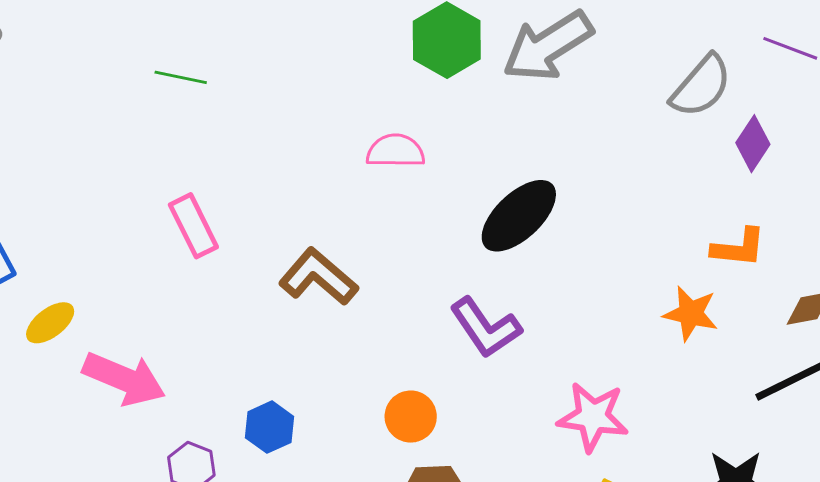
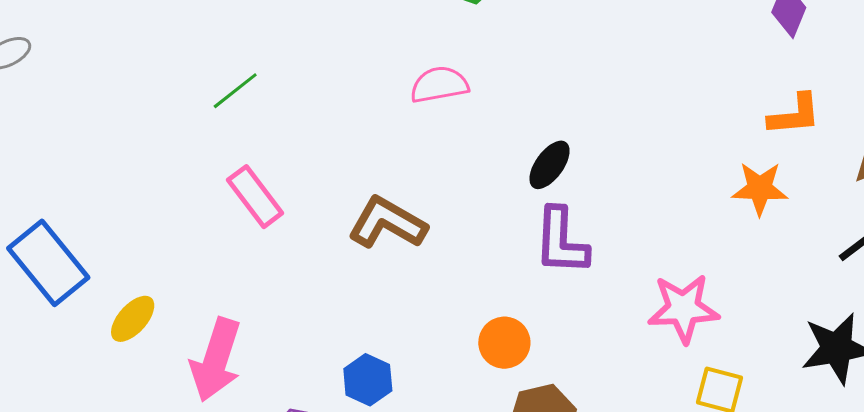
green line: (181, 77) -> (235, 91), moved, turned -39
black ellipse: (519, 216) -> (550, 165), moved, size x0.6
purple L-shape: (486, 328) -> (561, 241), turned 48
pink arrow: (124, 379) -> (216, 360), turned 96

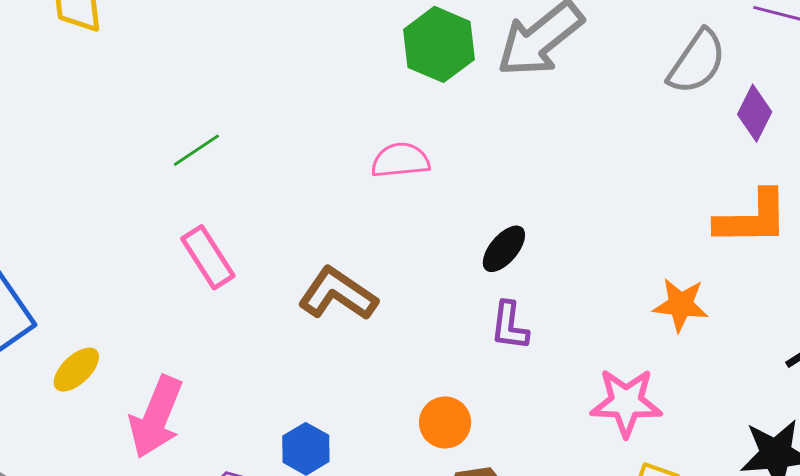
orange L-shape: (795, 115) -> (752, 218), size x1.4
orange star: (760, 189) -> (681, 305), moved
purple L-shape: (561, 241) -> (510, 326), size x0.7

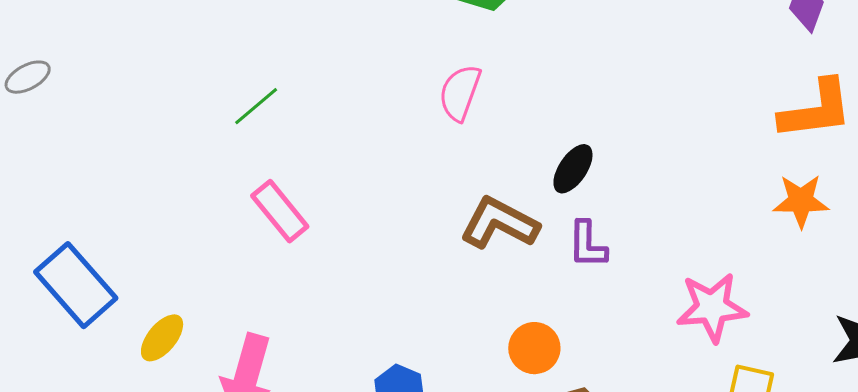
pink semicircle: (400, 160) -> (460, 93), turned -58
brown L-shape: (338, 294) -> (499, 223), moved
orange star: (681, 305) -> (801, 201), moved

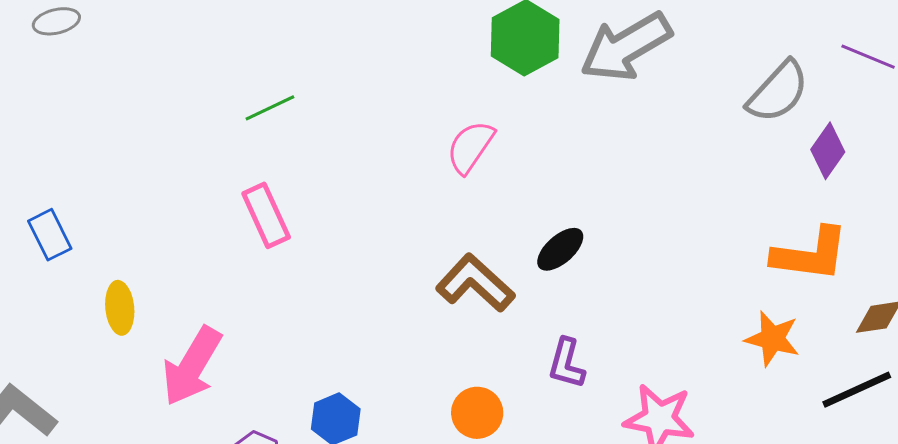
purple L-shape: (587, 245) -> (566, 363), moved
blue rectangle: (76, 285) -> (50, 235), size x0.6
yellow ellipse: (162, 338) -> (120, 308), turned -60

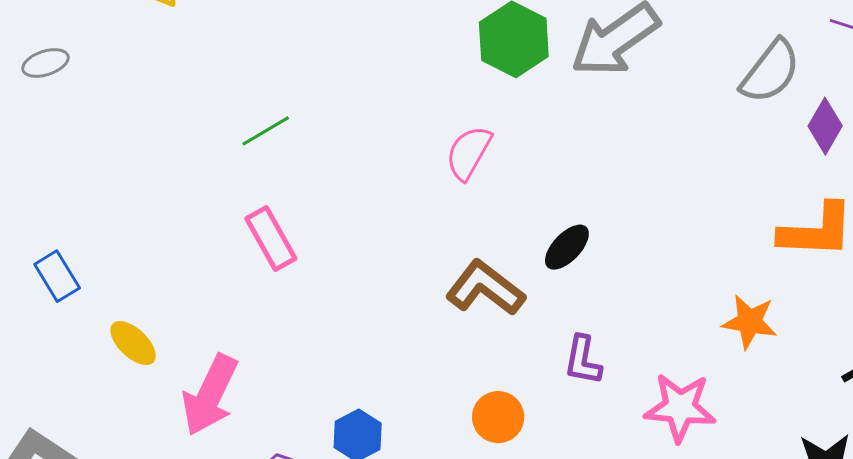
yellow ellipse: (120, 308) -> (133, 343), turned -36
orange star: (772, 339) -> (750, 322), moved

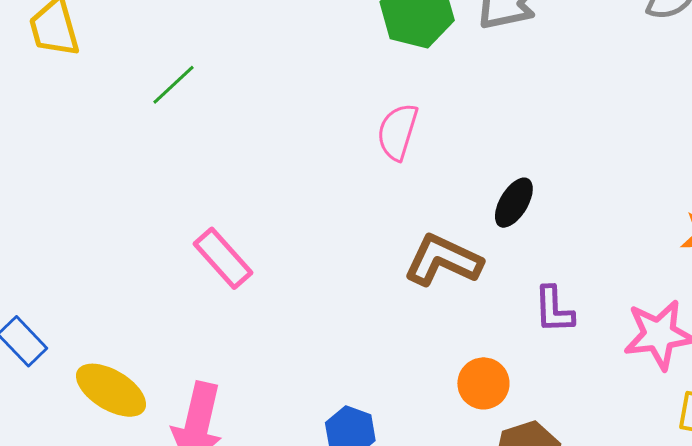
green line: (266, 131) -> (174, 85), moved
yellow ellipse: (133, 343) -> (111, 390), size x1.4

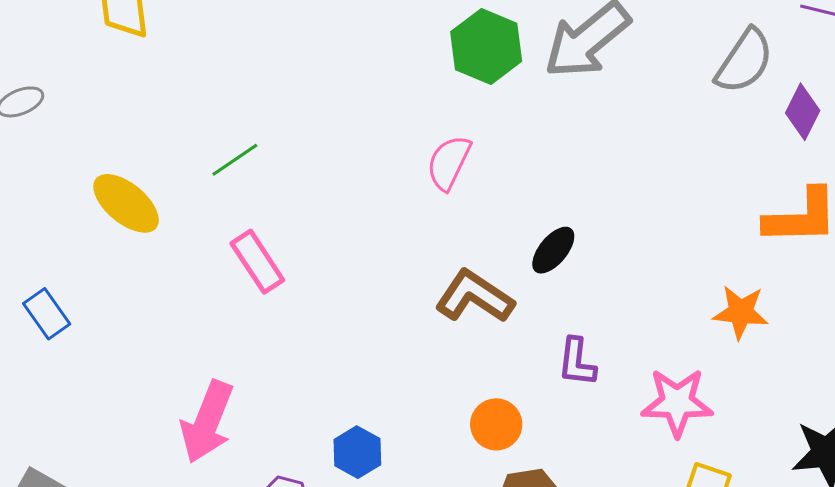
green line: (174, 85) -> (235, 160), moved
yellow ellipse: (111, 390) -> (126, 203), moved

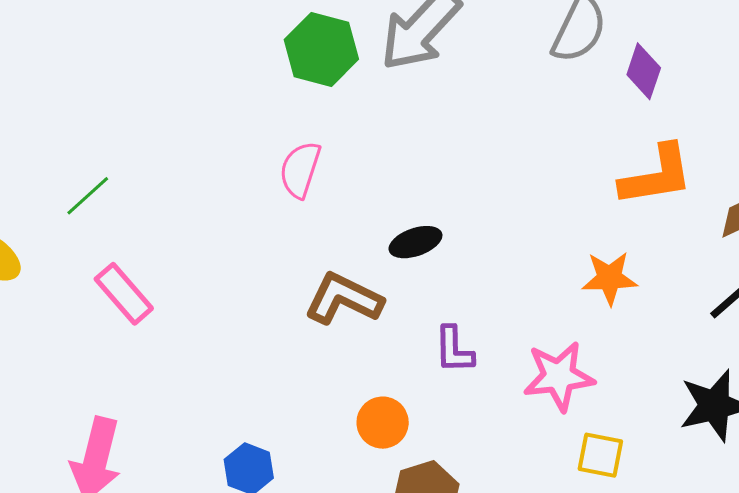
black ellipse: (553, 250) -> (415, 242), turned 39

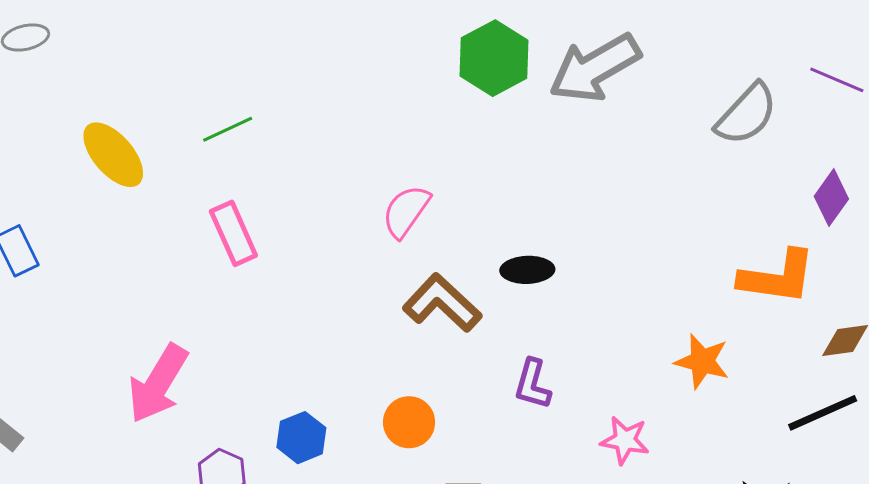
purple diamond: (644, 71) -> (831, 198), moved
pink semicircle: (300, 170) -> (406, 211), moved
pink star: (559, 376) -> (625, 440), size x0.7
orange circle: (383, 423) -> (409, 422), moved

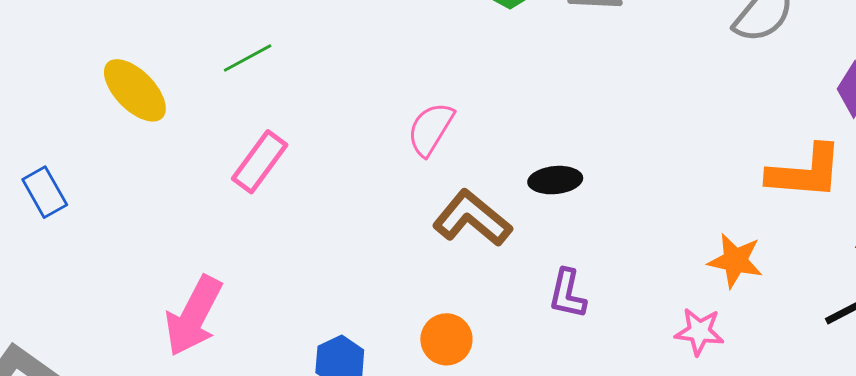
pink rectangle: (233, 233) -> (260, 162), turned 64
pink star: (625, 440) -> (699, 332), moved

